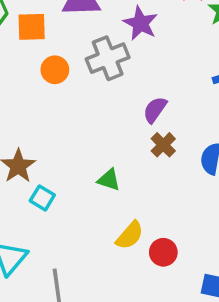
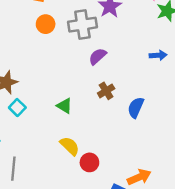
purple semicircle: (155, 110) -> (98, 56), moved
yellow semicircle: (130, 235) -> (70, 146), turned -100

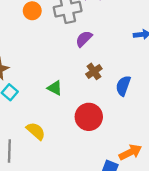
yellow semicircle: (70, 146) -> (36, 131), moved
red circle: (89, 162) -> (89, 117), moved, size x1.5

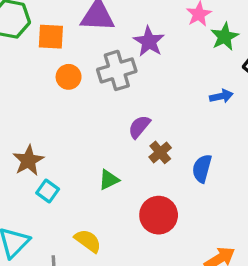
purple semicircle: (84, 39) -> (139, 127), moved
green triangle: (55, 88) -> (109, 180), turned -49

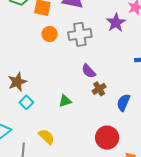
purple star: (149, 41) -> (116, 23), moved
purple semicircle: (139, 127) -> (89, 71), turned -91
red circle: (159, 215) -> (107, 138), moved

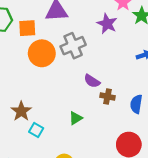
orange circle: (50, 34) -> (42, 53), size x1.6
brown cross: (99, 89) -> (108, 97), turned -32

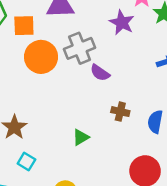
purple semicircle: (92, 81) -> (100, 73), moved
cyan square: (36, 130) -> (26, 162), moved

